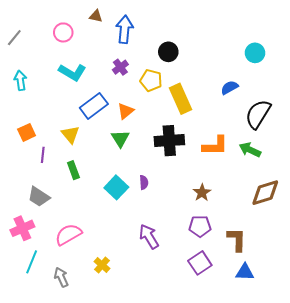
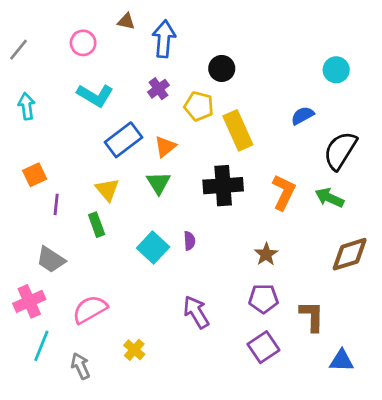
yellow triangle: (70, 134) -> (107, 190), moved
orange L-shape: (215, 146) -> (284, 192), turned -64
blue triangle: (245, 272) -> (342, 361), moved

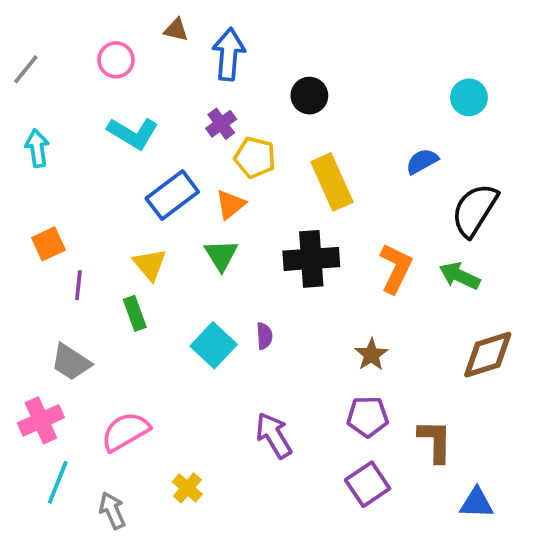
yellow pentagon: (199, 106) -> (255, 158), moved

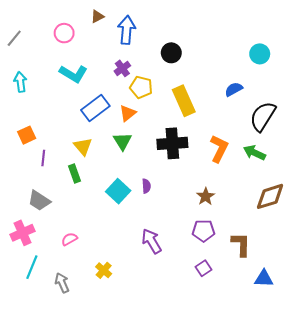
brown triangle: (176, 30) -> (97, 16), turned -40
pink semicircle: (125, 432) -> (69, 239), size x0.6
purple square: (368, 484) -> (204, 268), size x0.7

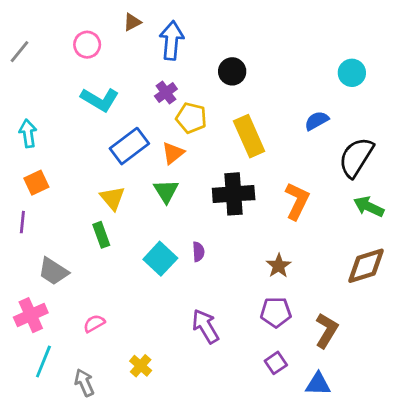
cyan arrow: (20, 82) -> (28, 133), moved
green arrow: (254, 153) -> (369, 207), moved
purple line: (43, 158) -> (22, 222), moved
brown L-shape: (241, 244) -> (327, 331), turned 30
blue triangle: (264, 279) -> (318, 384), moved

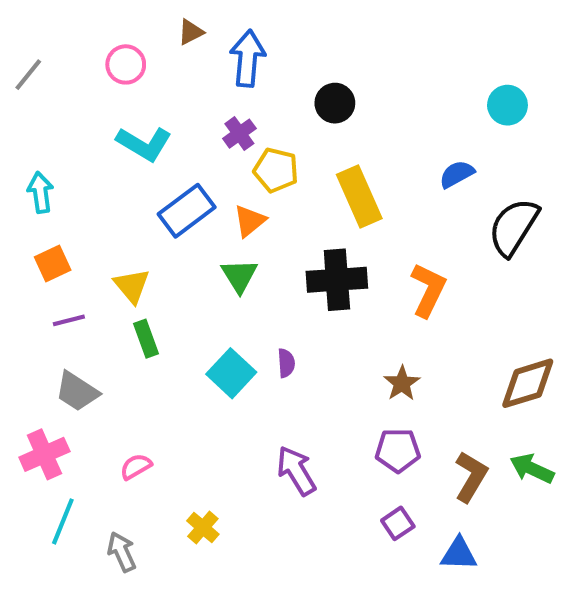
yellow triangle: (112, 198) -> (132, 286), moved
green arrow: (369, 207) -> (532, 469), moved
purple line: (22, 222) -> (69, 320), moved, turned 70

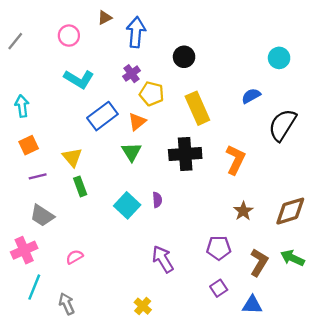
brown star: (402, 383) -> (243, 211), moved
yellow cross: (203, 527) -> (143, 306), moved

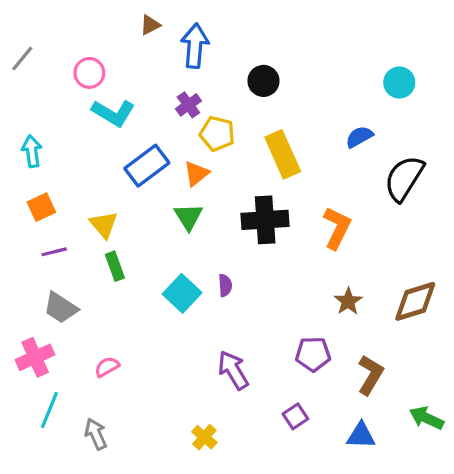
pink circle: (69, 36) -> (89, 73), moved
green arrow: (292, 258) -> (426, 418), moved
purple square: (219, 288) -> (295, 416), moved

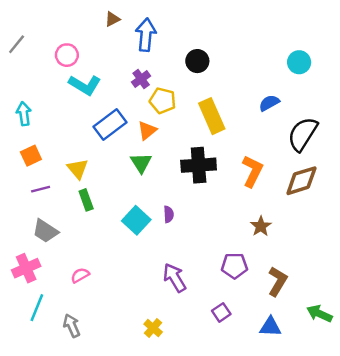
brown diamond: (415, 301) -> (301, 181), moved

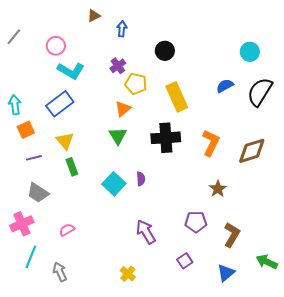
blue arrow: (146, 35) -> (122, 29), size x0.6
cyan arrow: (24, 114) -> (15, 105), moved
blue rectangle: (110, 124) -> (60, 104), moved
black semicircle: (303, 134) -> (260, 92), moved
blue triangle: (270, 327) -> (226, 273), turned -42

